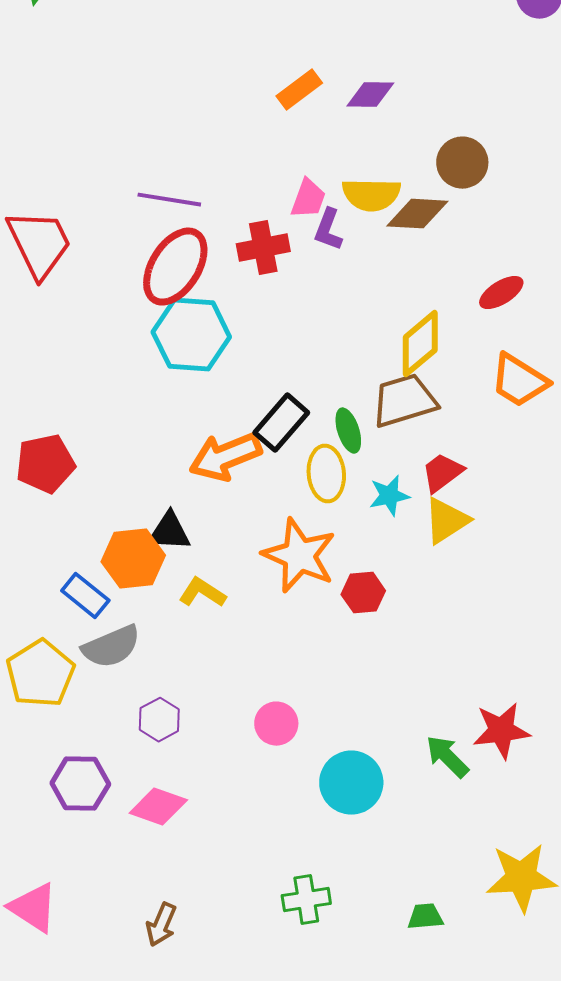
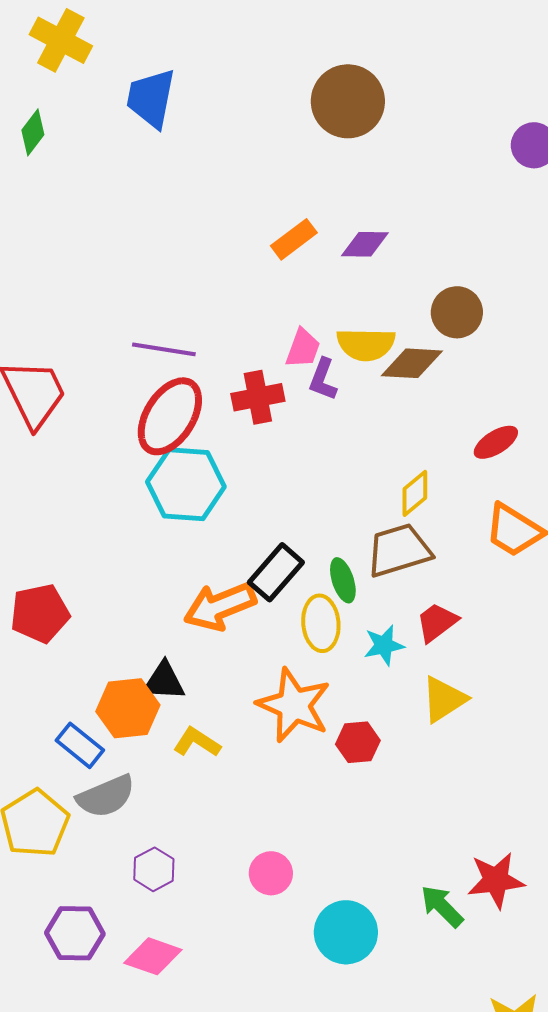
yellow diamond: (420, 344) -> (415, 493), size x0.7
yellow triangle: (446, 521) -> (444, 699), moved

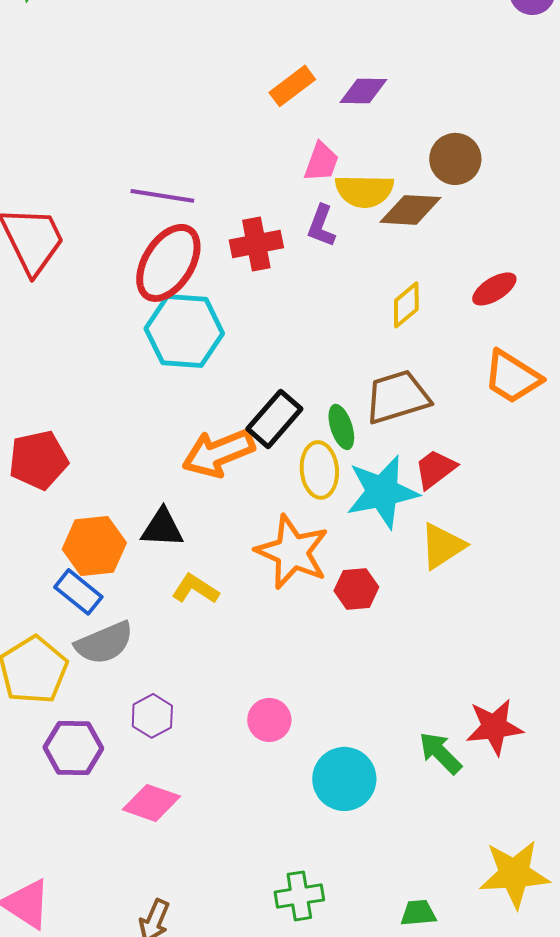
pink trapezoid: (303, 348) -> (321, 162), moved
yellow diamond: (415, 493) -> (406, 305), moved
cyan star: (384, 645) -> (382, 492), size x1.8
orange hexagon: (128, 708) -> (94, 546), moved
purple hexagon: (75, 933) -> (73, 748), moved

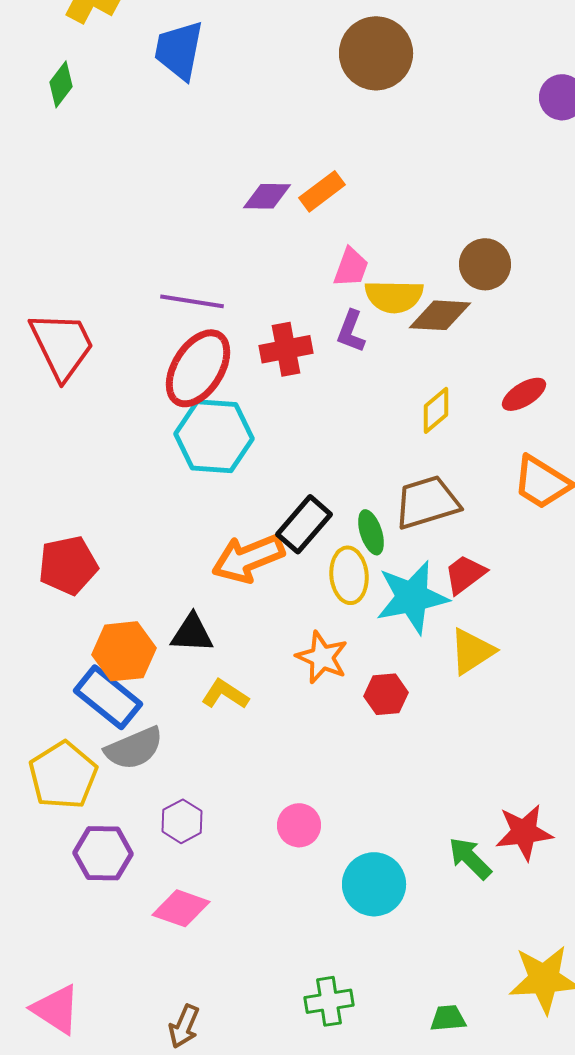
purple diamond: (363, 91) -> (267, 196), moved
orange star: (292, 552) -> (322, 657), size x0.7
blue rectangle: (78, 592) -> (108, 697), size x1.4

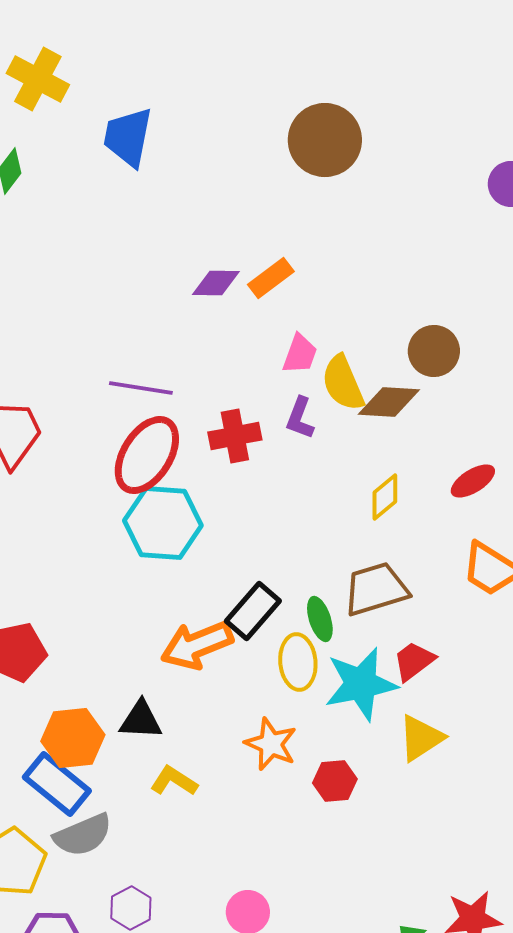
yellow semicircle: (394, 296) -> (343, 383), turned 66

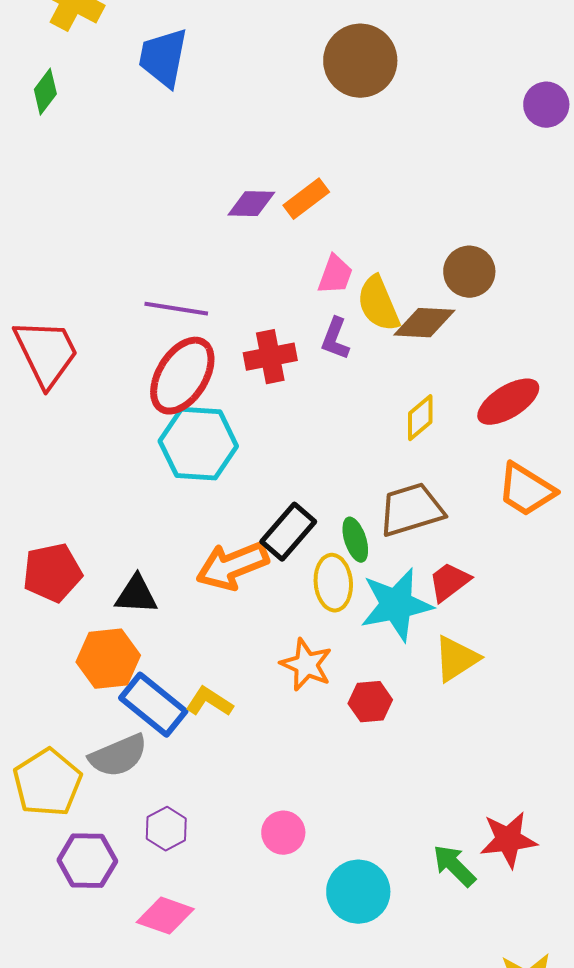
red ellipse: (473, 481) -> (508, 402), size x1.4
black triangle: (141, 720) -> (136, 595), moved
blue rectangle: (57, 784) -> (153, 705), moved

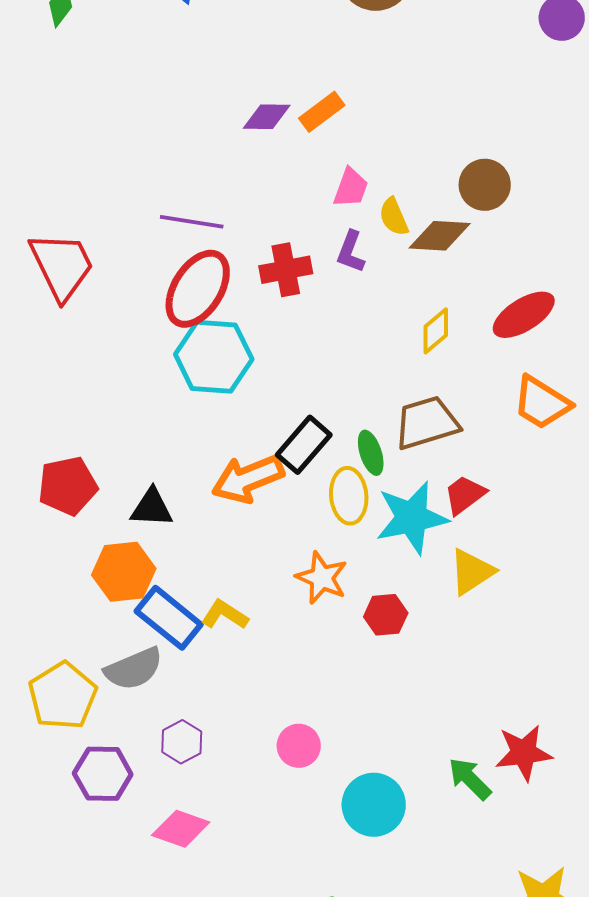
yellow semicircle: (378, 304) -> (394, 217), size x0.7

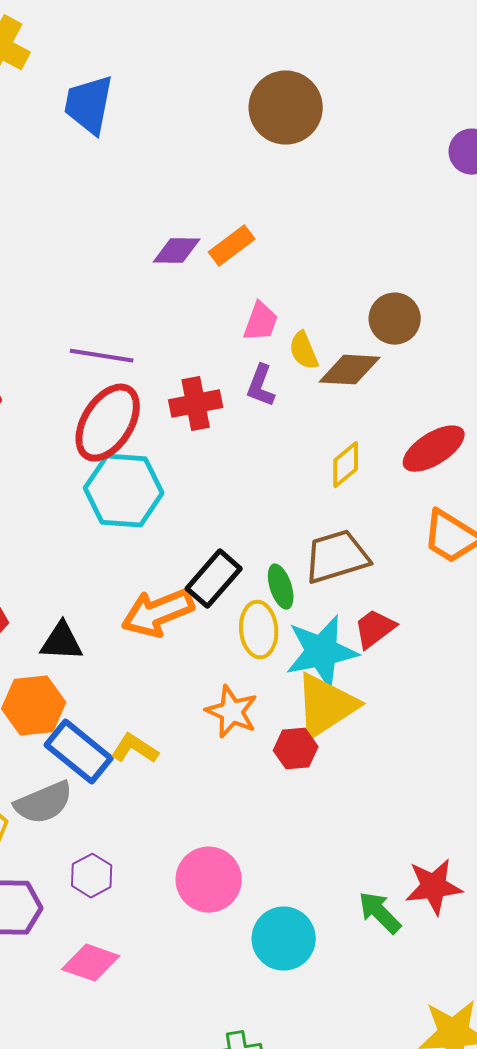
yellow triangle: (472, 572) -> (326, 706), moved, size x1.4
pink circle: (299, 746) -> (209, 880), size x1.5

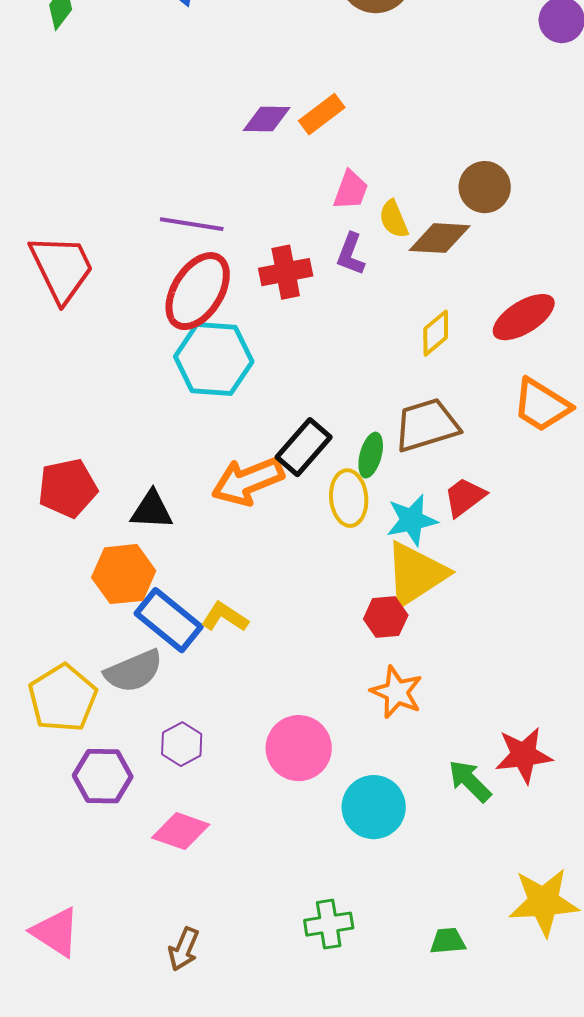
green ellipse: (281, 587) -> (371, 455), turned 33
cyan star: (322, 652) -> (412, 520), size x0.7
orange star: (232, 712) -> (397, 692), moved

